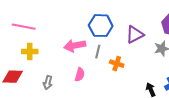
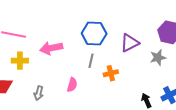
pink arrow: (75, 46) -> (51, 48), moved
orange cross: (117, 64) -> (111, 73), turned -32

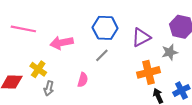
yellow cross: (20, 61) -> (38, 69), moved, turned 35
gray line: (91, 61) -> (102, 55), turned 32
orange cross: (111, 73) -> (148, 72), moved, size x1.5

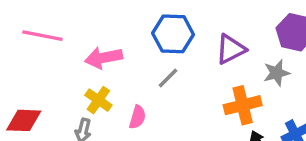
yellow cross: (38, 69) -> (98, 100), moved

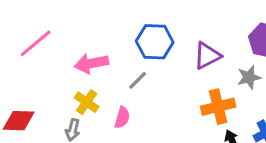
pink line: (42, 36) -> (36, 43), turned -51
gray line: (168, 78) -> (138, 80), moved

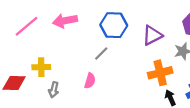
pink arrow: (91, 63) -> (65, 21), moved
yellow cross: (87, 102) -> (41, 67), moved, turned -36

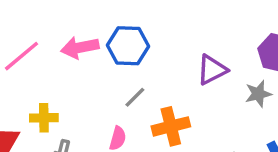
blue hexagon: (114, 25) -> (128, 46), moved
orange cross: (160, 73) -> (171, 126), moved

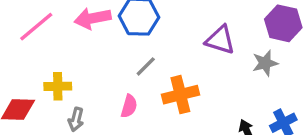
purple triangle: (212, 70) -> (220, 40), turned 44

